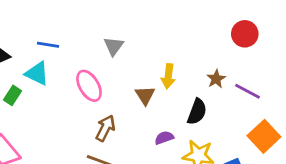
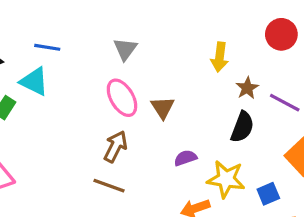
yellow arrow: (168, 76) -> (220, 57), moved
pink ellipse: (89, 86) -> (122, 98), moved
black semicircle: (197, 112) -> (242, 127), moved

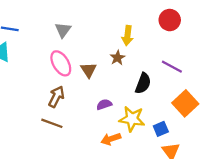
brown star: (247, 88) -> (117, 58), moved

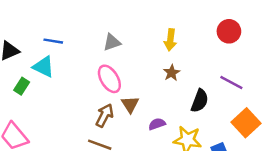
gray triangle: (63, 30) -> (112, 42), turned 35
yellow arrow: (127, 36) -> (170, 40), moved
brown triangle: (89, 70) -> (130, 104), moved

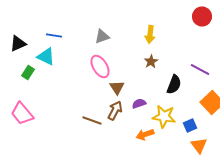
red circle: (229, 31) -> (202, 16), moved
brown arrow: (105, 115) -> (115, 110), moved

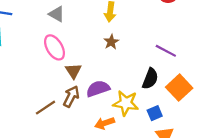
gray triangle: (102, 36) -> (57, 14), turned 49
black semicircle: (174, 84) -> (150, 79), moved
purple semicircle: (139, 104) -> (98, 89), size x1.5
brown line: (92, 120) -> (46, 108), turned -54

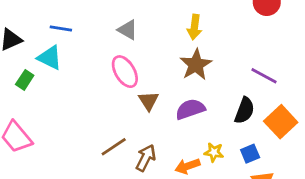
brown star: (111, 42) -> (196, 65), size x1.6
purple semicircle: (98, 89) -> (190, 109), moved
brown arrow: (71, 96) -> (146, 158), moved
yellow star: (126, 103) -> (214, 152), moved, size x0.6

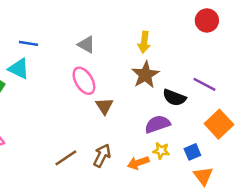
purple semicircle: (190, 109) -> (157, 124), moved
black semicircle: (245, 111) -> (174, 98), moved, turned 90
brown line: (114, 147) -> (66, 158), moved

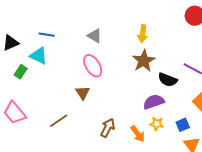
brown triangle: (104, 106) -> (83, 93), moved
brown line: (66, 158) -> (59, 121), moved
orange arrow: (138, 163) -> (138, 134), turned -108

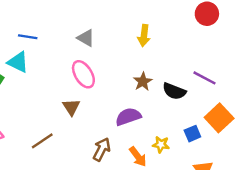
brown star: (144, 61) -> (143, 82), moved, size x0.7
purple semicircle: (154, 102) -> (128, 117), moved
blue square: (183, 125) -> (192, 134), moved

